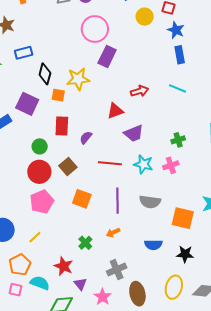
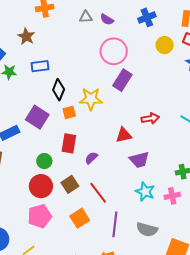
orange square: (58, 95) -> (69, 112), turned -32
red line: (110, 163) -> (98, 193), moved, turned 40
orange square: (82, 199) -> (80, 218), turned 30

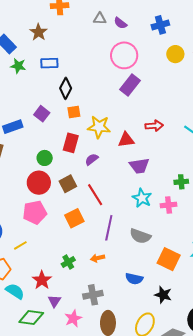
yellow star: (91, 99) -> (99, 127), moved
purple square: (37, 117) -> (42, 114), size x0.7

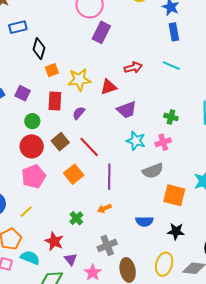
purple square: (42, 114) -> (23, 93), moved
green cross: (181, 182) -> (171, 117), turned 32
gray semicircle: (140, 236) -> (153, 171), moved, turned -30

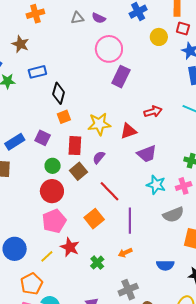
orange square: (52, 70) -> (64, 117), moved
brown square: (60, 142) -> (79, 171), moved
red star: (54, 241) -> (70, 247), moved

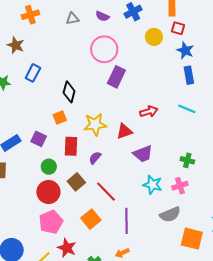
purple semicircle: (99, 18) -> (102, 16), moved
blue rectangle: (37, 72) -> (33, 73), turned -48
black diamond: (59, 93) -> (69, 92), moved
brown square: (79, 171) -> (76, 182), moved

